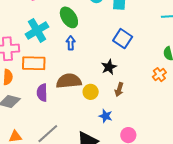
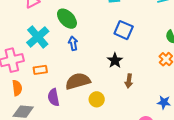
orange rectangle: (34, 63) -> (40, 70), size x0.6
yellow circle: (91, 92) -> (97, 99), moved
blue star: (106, 116) -> (164, 102), moved

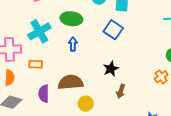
green ellipse: (67, 19) -> (71, 19), turned -50
blue square: (124, 30) -> (113, 30), moved

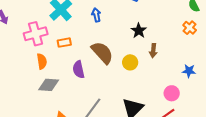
brown semicircle: (71, 82) -> (102, 53), turned 65
yellow circle: (86, 104) -> (130, 62), moved

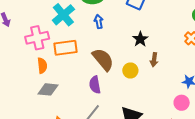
orange rectangle: (64, 43) -> (66, 48), size x1.6
purple semicircle: (79, 69) -> (95, 85), moved
pink circle: (172, 93) -> (182, 103), moved

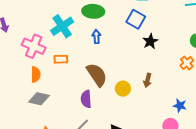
pink cross: (37, 38) -> (34, 46), turned 30
black star: (140, 39) -> (150, 41), moved
orange rectangle: (66, 48) -> (61, 59), size x0.6

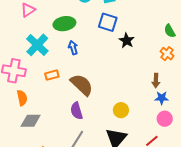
orange rectangle: (61, 59) -> (52, 75), moved
brown arrow: (148, 80) -> (156, 81), moved
yellow circle: (123, 89) -> (121, 110), moved
blue star: (180, 106) -> (162, 98), moved

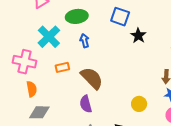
yellow circle: (121, 110) -> (139, 104), moved

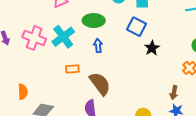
pink cross: (25, 62) -> (34, 38), moved
orange semicircle: (32, 89) -> (23, 92), moved

